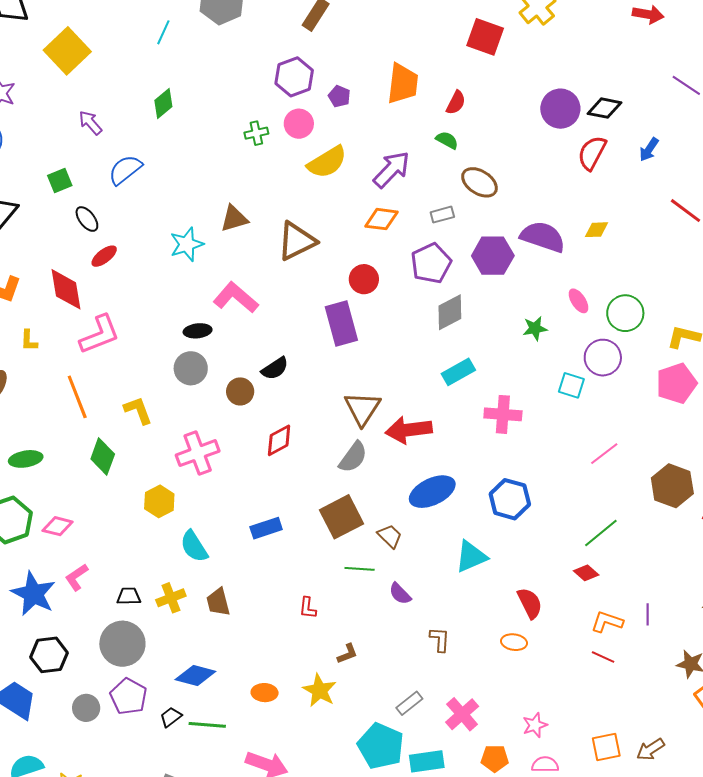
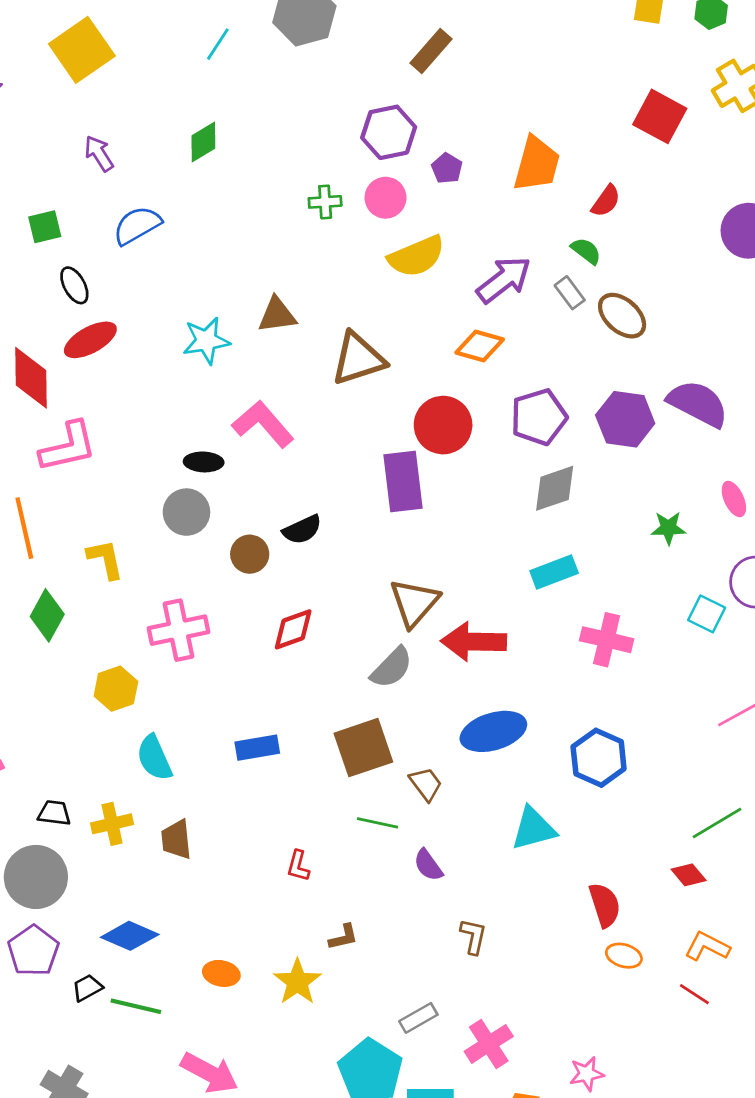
gray rectangle: (442, 215) -> (570, 293), moved, turned 60
red ellipse: (104, 256) -> (90, 340), size x1.4
red circle: (364, 279) -> (443, 425), size x1.4
orange ellipse: (514, 642) -> (624, 956), moved

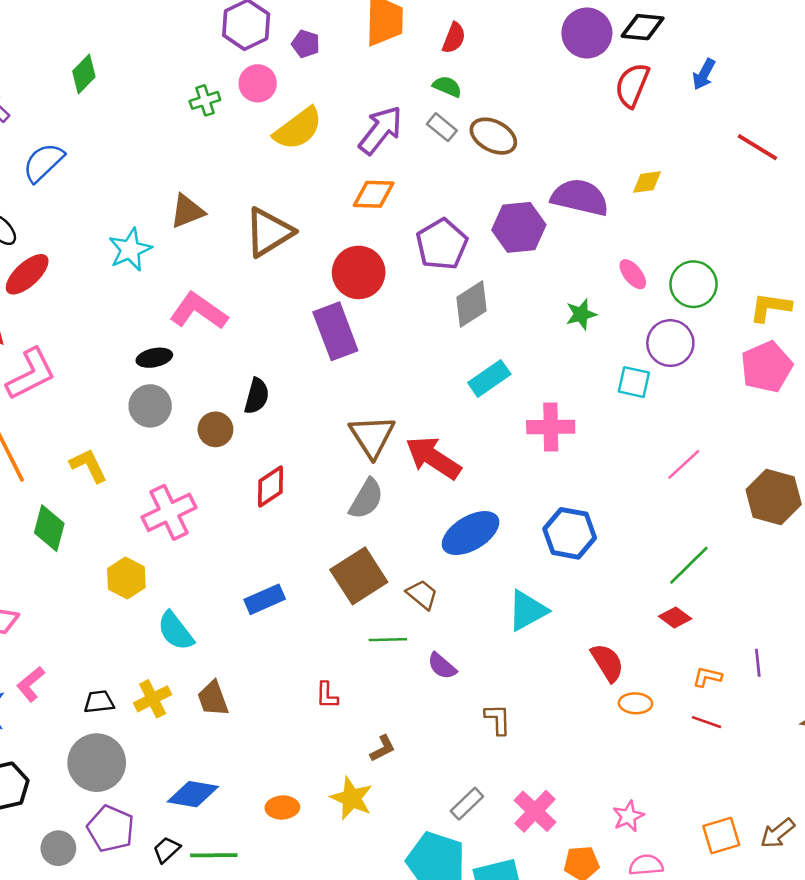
black semicircle: (302, 530) -> (257, 396), turned -36
red arrow: (474, 642) -> (433, 458), turned 46
orange L-shape: (707, 946) -> (707, 677), size x0.7

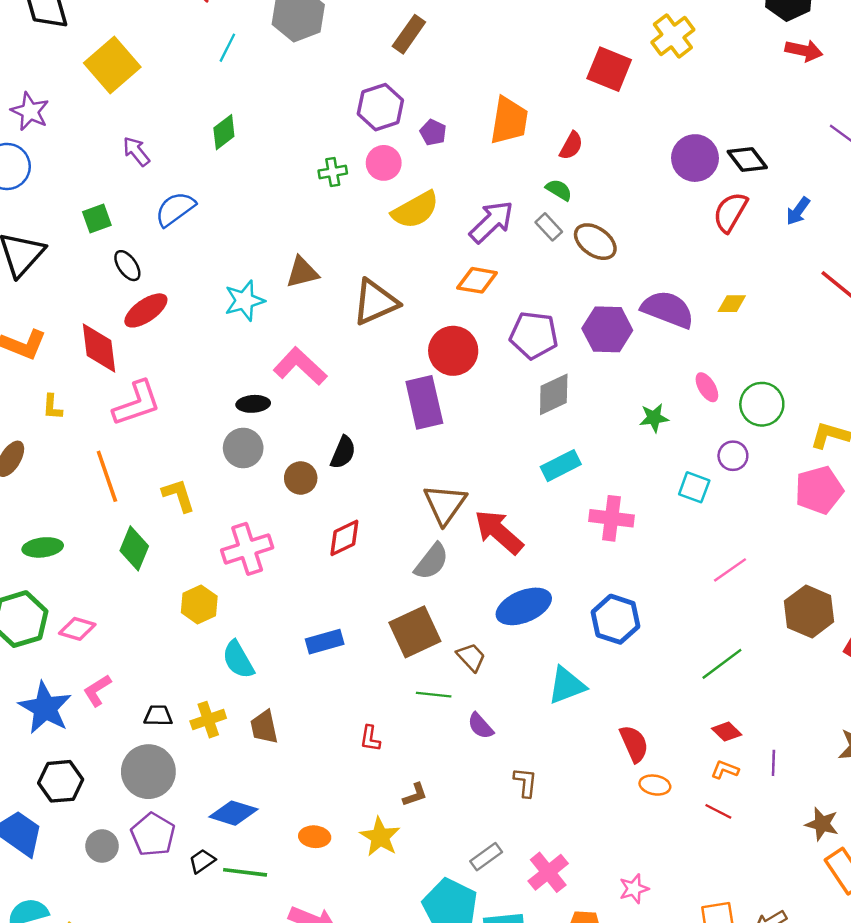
black diamond: (643, 27) -> (747, 160), turned 39
purple pentagon: (442, 244) -> (534, 335), turned 30
purple circle: (670, 343) -> (733, 456), size x0.7
red diamond: (675, 618) -> (727, 732), moved

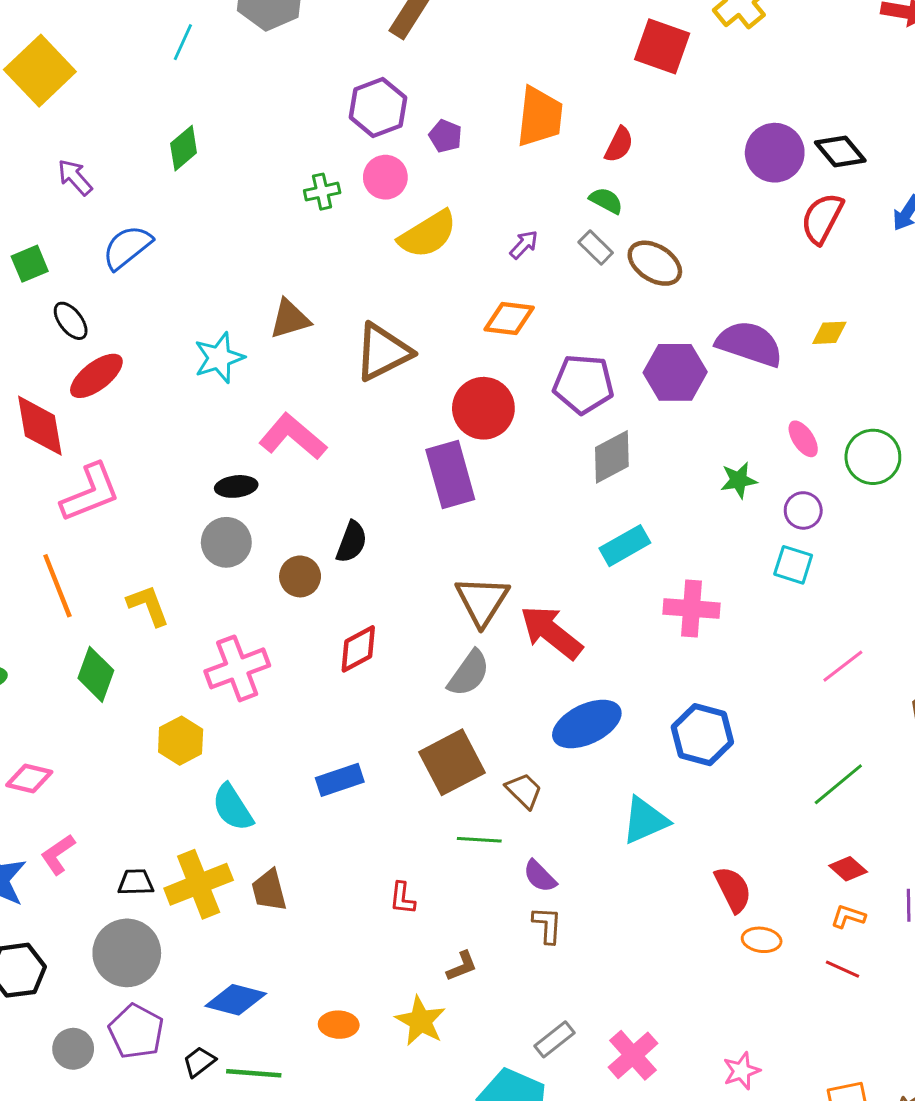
purple arrow: (492, 222) -> (524, 245), size x0.5
purple circle: (733, 456) -> (803, 510), moved
yellow cross: (208, 720) -> (199, 884), size x1.5
brown L-shape: (525, 782) -> (547, 925), moved

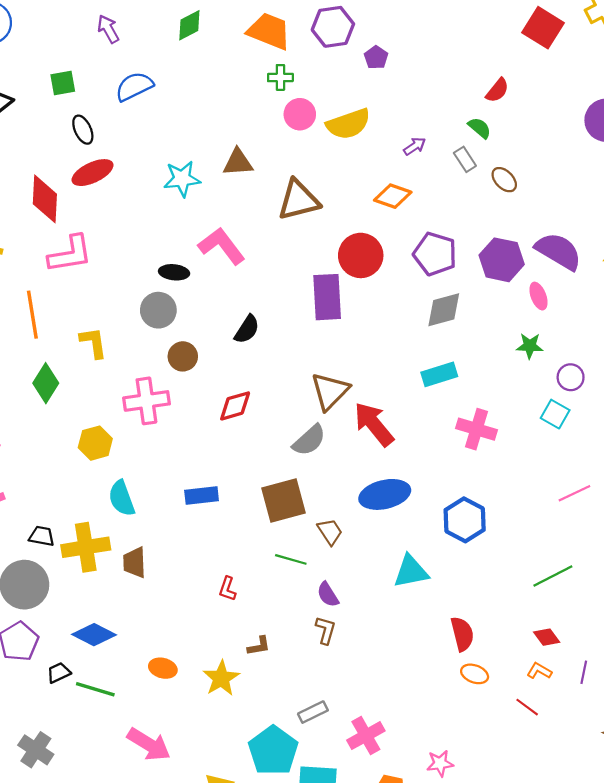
orange trapezoid: (540, 117) -> (269, 31), moved, turned -87
pink circle: (385, 177) -> (300, 114), moved
brown ellipse: (655, 263) -> (504, 180), size x0.7
pink ellipse: (803, 439) -> (538, 296), moved
brown circle: (300, 576) -> (183, 356), moved

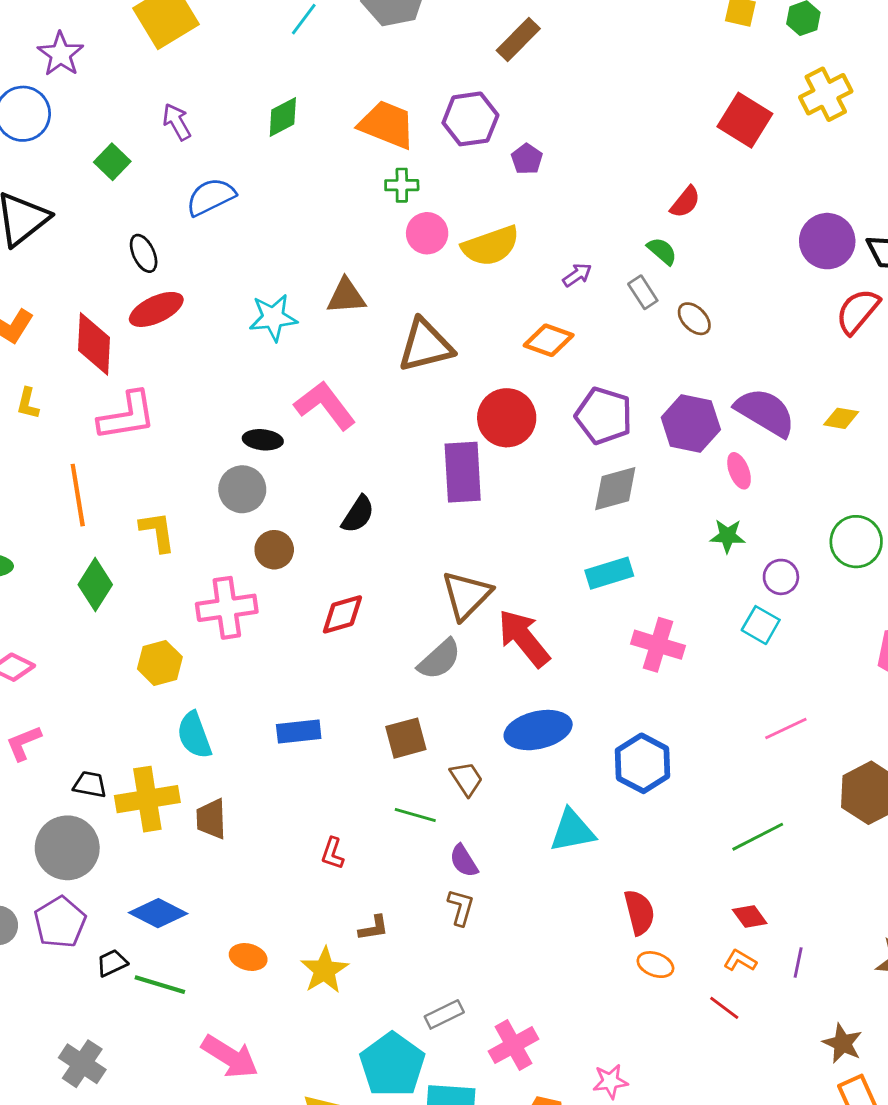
green square: (63, 83) -> (112, 162), moved, turned -36
brown square: (284, 501) -> (406, 738), size x0.7

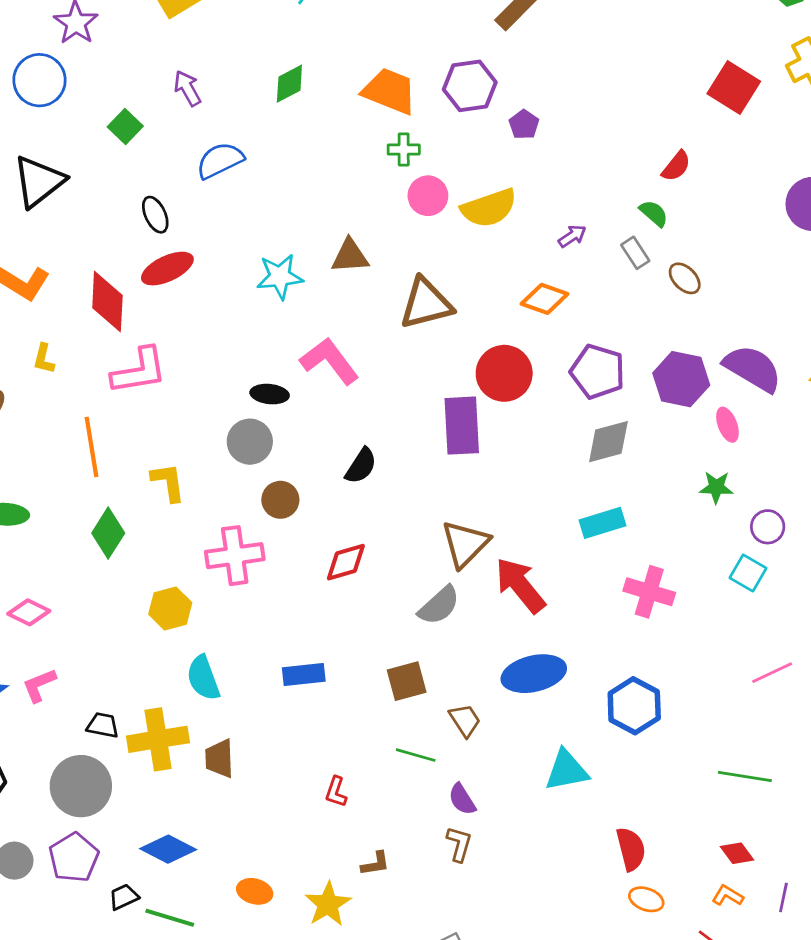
green line: (758, 837) -> (745, 776), turned 36

